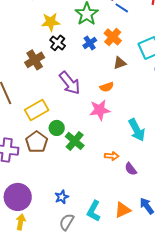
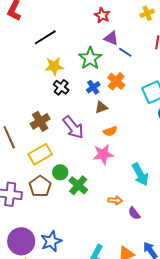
brown cross: (35, 60) -> (40, 121), moved
brown triangle: (120, 63) -> (101, 107), moved
blue star: (62, 197) -> (51, 241), moved, size x1.5

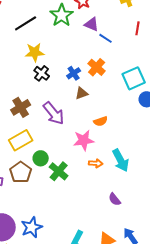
green star: (90, 58) -> (62, 15), moved
orange semicircle: (110, 131) -> (101, 121), moved
orange arrow: (115, 200) -> (96, 163), moved

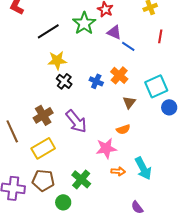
blue cross: (74, 73) -> (96, 81), turned -32
brown triangle: (82, 93) -> (129, 102), moved, turned -32
green circle: (41, 158) -> (63, 202), moved
brown pentagon: (21, 172) -> (43, 180), turned -30

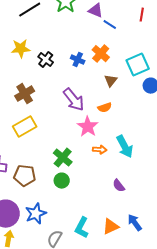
yellow star: (57, 60) -> (21, 49), moved
purple arrow: (76, 121) -> (74, 100), moved
pink star: (106, 148) -> (88, 127), turned -30
brown pentagon: (43, 180) -> (25, 176), moved
green circle: (63, 202) -> (62, 181), moved

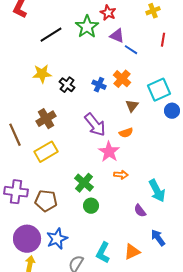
cyan arrow: (125, 147) -> (157, 191), moved
green circle: (62, 181) -> (91, 206), moved
blue arrow: (135, 223) -> (158, 238), moved

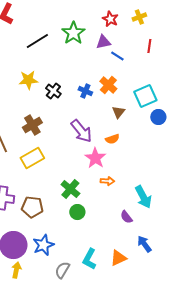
red star: (108, 13) -> (110, 19), moved
purple triangle: (117, 36) -> (103, 42), turned -35

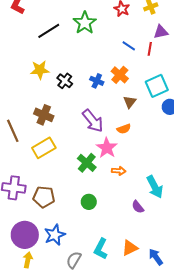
purple triangle: (103, 42) -> (161, 32), moved
red line: (149, 46) -> (150, 49), moved
brown cross: (32, 125) -> (44, 115), turned -36
green cross: (70, 189) -> (87, 163), moved
blue arrow: (144, 244) -> (156, 257), moved

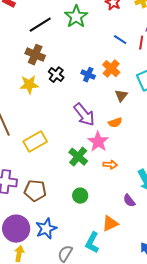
yellow star: (40, 70) -> (29, 85), moved
brown cross: (44, 115) -> (35, 55), moved
orange triangle: (130, 248) -> (110, 224), moved

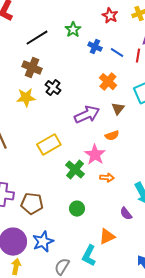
green star: (76, 17) -> (73, 30), size x0.7
blue cross: (88, 75) -> (95, 47), moved
purple arrow: (84, 115) -> (87, 115), moved, turned -75
yellow rectangle: (35, 142) -> (49, 145), moved

